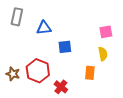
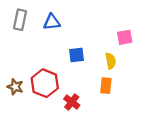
blue triangle: (44, 28) -> (52, 22), moved
yellow semicircle: (103, 54) -> (111, 61), moved

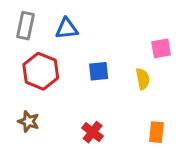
red hexagon: (45, 83) -> (41, 71), moved
orange rectangle: (106, 86) -> (156, 132), moved
brown star: (15, 87) -> (29, 121), moved

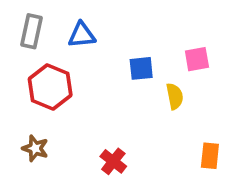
blue square: (99, 71) -> (141, 68), moved
orange rectangle: (156, 132) -> (210, 156), moved

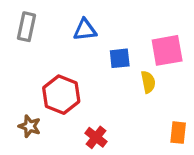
blue triangle: (82, 35) -> (85, 30), moved
pink square: (197, 59) -> (167, 50), size x1.5
red hexagon: (50, 87) -> (61, 95), moved

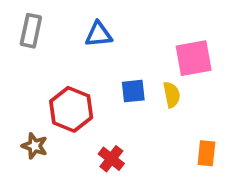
blue square: (120, 58) -> (133, 91), moved

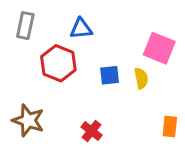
pink square: (194, 58) -> (159, 48), turned 32
red hexagon: (71, 109) -> (58, 63), moved
brown star: (35, 146) -> (28, 120), size x1.5

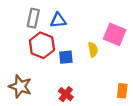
gray rectangle: (25, 26) -> (33, 18), moved
blue square: (110, 75) -> (66, 57), moved
yellow semicircle: (141, 78) -> (93, 50), moved

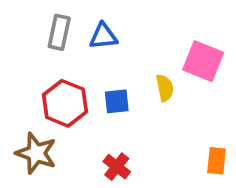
red hexagon: (42, 45) -> (65, 103), moved

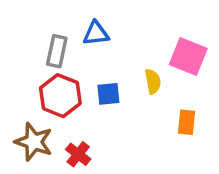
gray rectangle: (59, 32) -> (57, 51), moved
orange rectangle: (217, 161) -> (187, 122), moved
red cross: (117, 167) -> (78, 154), moved

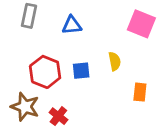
gray rectangle: (57, 51) -> (29, 16), moved
pink square: (188, 57) -> (141, 24), moved

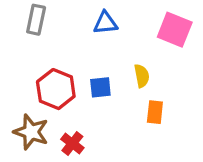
blue triangle: (72, 25) -> (105, 23), moved
orange rectangle: (140, 92) -> (155, 112), moved

